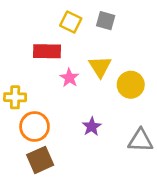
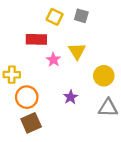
yellow circle: (131, 85) -> (104, 76), moved

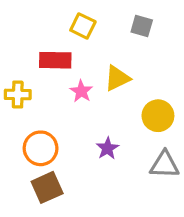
gray square: (81, 16) -> (142, 26), moved
yellow triangle: (77, 51) -> (117, 78), turned 36
yellow cross: (12, 75) -> (18, 94), moved

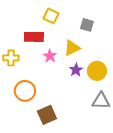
gray square: (142, 26) -> (87, 25), moved
purple star: (107, 148) -> (76, 70), moved
brown square: (47, 187) -> (47, 115), moved

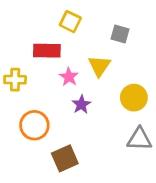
yellow triangle: (72, 48) -> (99, 66), turned -30
purple star: (76, 70) -> (81, 105), moved

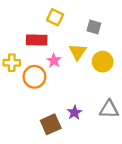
yellow circle: (134, 98) -> (103, 62), moved
purple star: (81, 105) -> (74, 112), moved
orange circle: (34, 125) -> (34, 77), moved

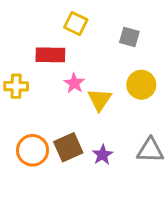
yellow triangle: (78, 52) -> (100, 100), moved
orange circle: (34, 77) -> (33, 150), moved
brown square: (51, 124) -> (68, 147), moved

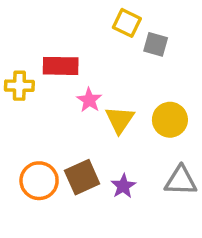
yellow square: (76, 24) -> (127, 23), moved
yellow circle: (141, 85) -> (170, 120), moved
yellow cross: (16, 86) -> (19, 86), moved

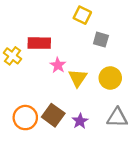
gray square: (156, 44) -> (101, 40), moved
yellow cross: (19, 86) -> (12, 56), turned 36
brown square: (82, 177) -> (53, 115), turned -30

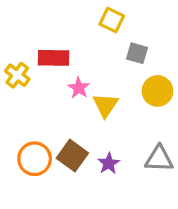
yellow circle: (110, 78) -> (157, 91), moved

